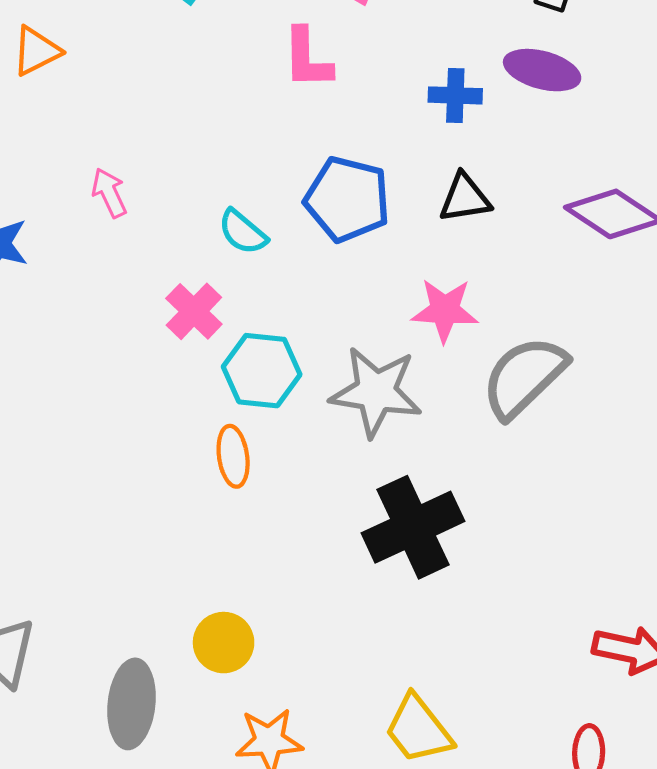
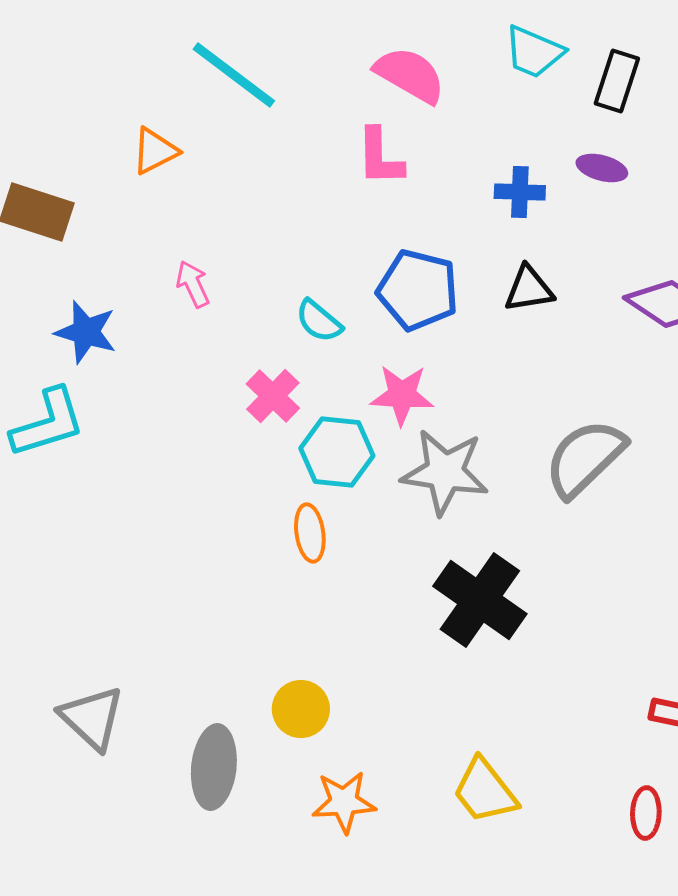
orange triangle: (36, 51) -> (155, 151), moved
purple ellipse: (542, 70) -> (602, 168), size x0.7
pink star: (445, 310) -> (402, 395), moved
black cross: (413, 527) -> (480, 600), turned -30

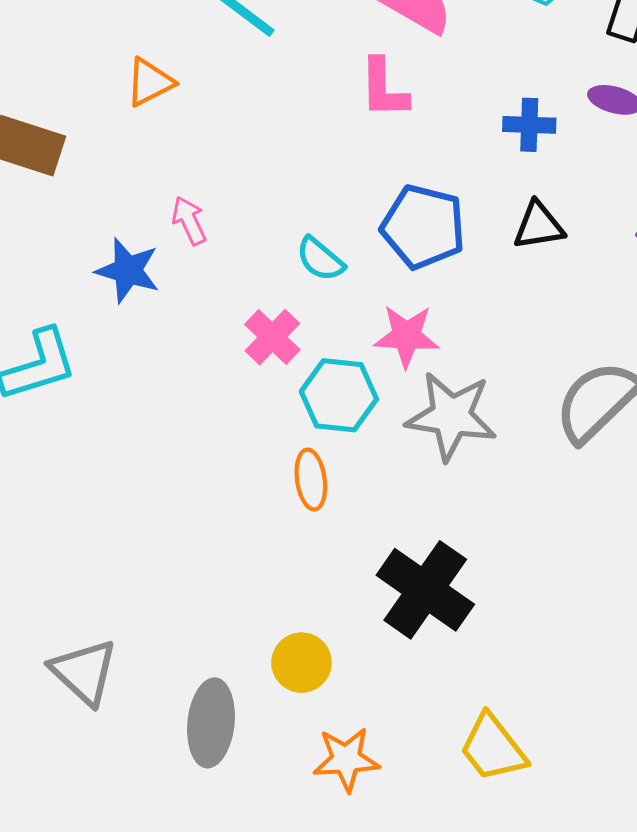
blue star: (86, 332) -> (128, 270), moved
black cross: (480, 600) -> (425, 590), moved

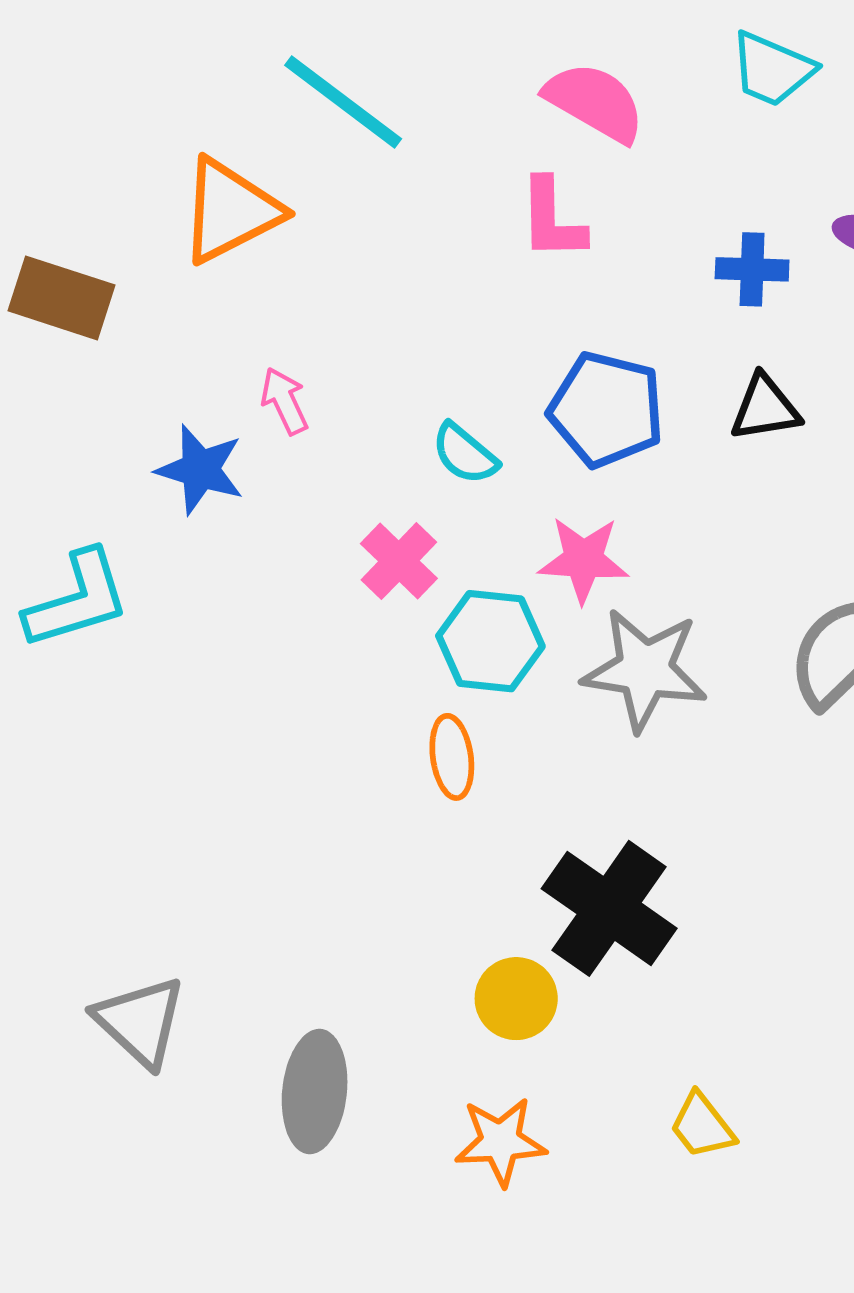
orange triangle: (150, 82) -> (230, 211), size x1.6
yellow circle: (301, 663) -> (516, 999), moved
yellow trapezoid: (493, 748) -> (702, 1126), size x0.7

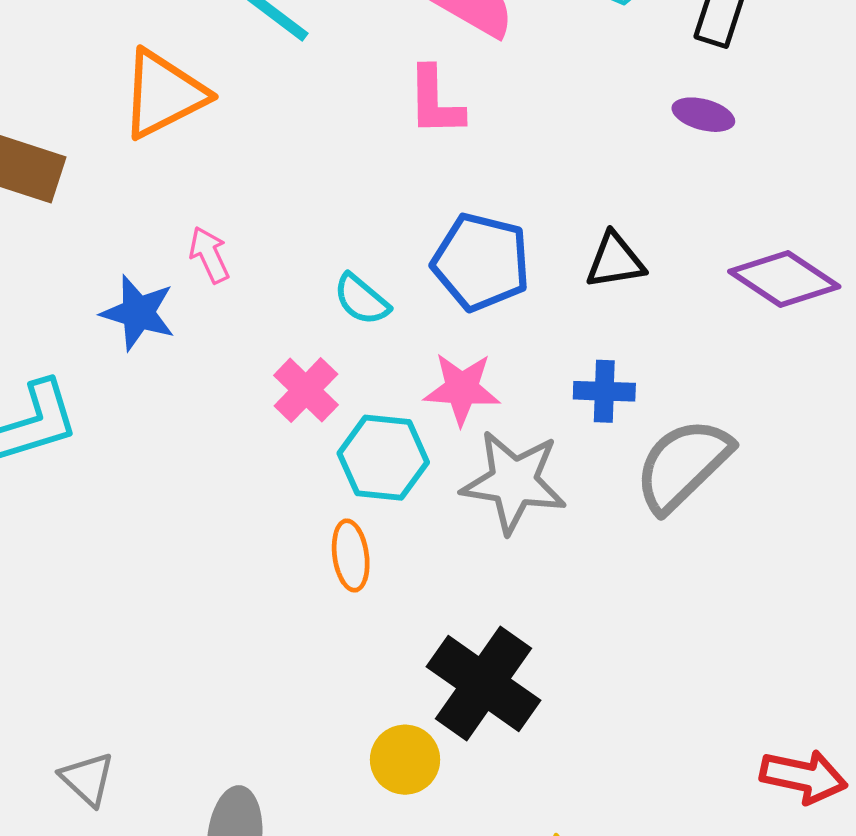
blue cross: (752, 269) -> (604, 391), moved
gray triangle: (140, 1021) -> (87, 779), size x0.7

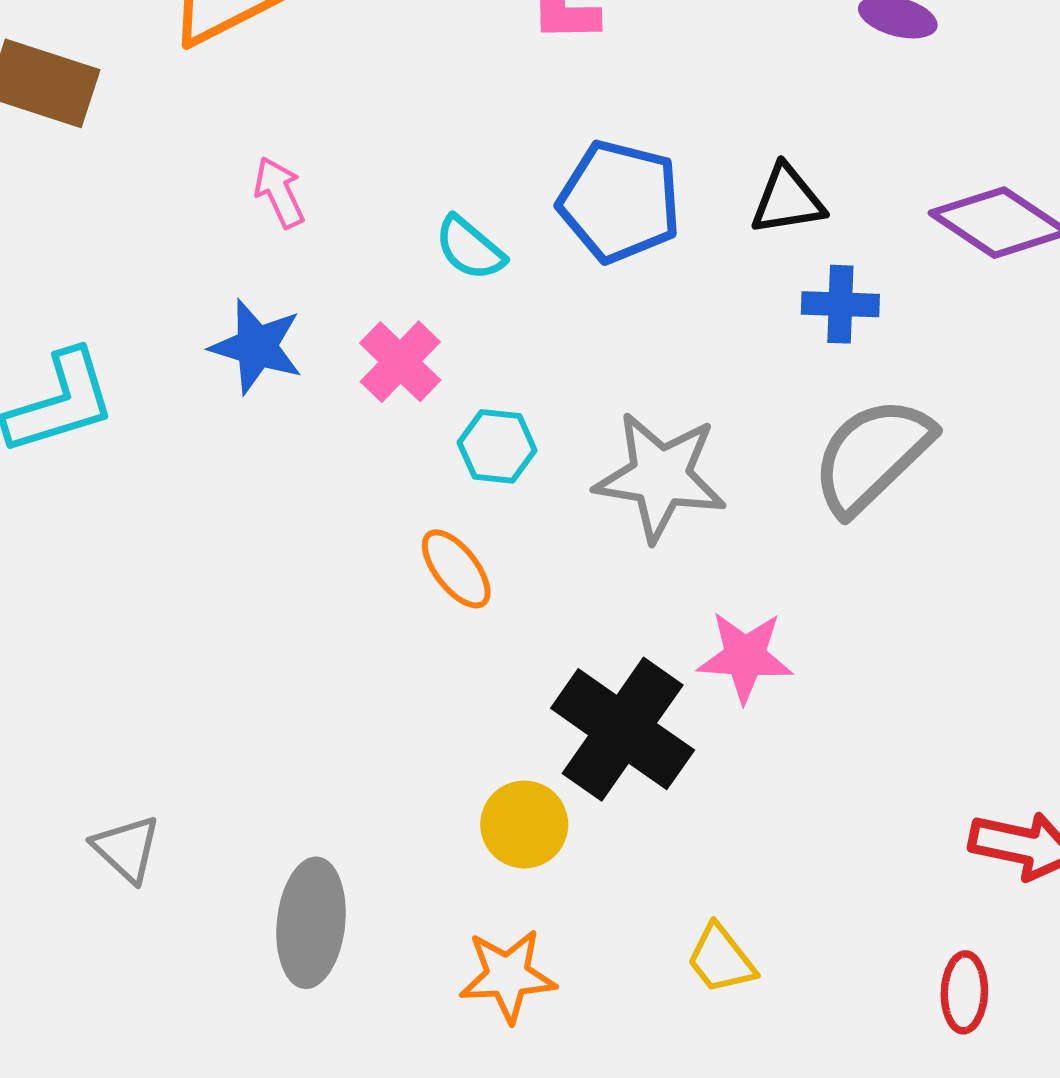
blue star: (138, 313) -> (257, 347), moved
pink star: (462, 389) -> (745, 657), moved
blue cross: (604, 391) -> (840, 304), moved
cyan hexagon: (383, 458) -> (497, 446), size x0.7
orange ellipse: (351, 555) -> (456, 569), turned -30

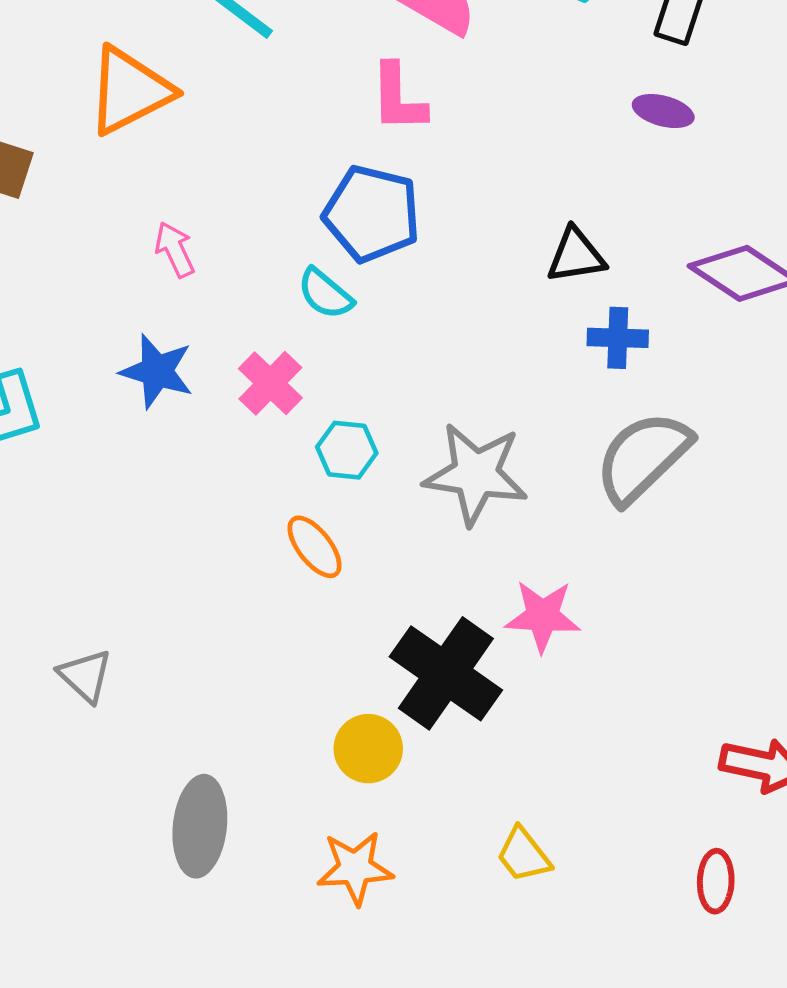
blue pentagon: (620, 201) -> (372, 214), moved
gray triangle: (127, 849) -> (85, 676), moved

